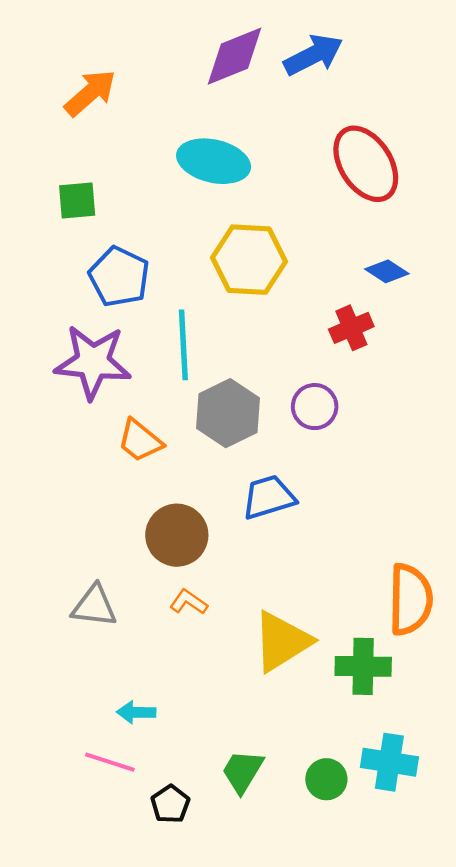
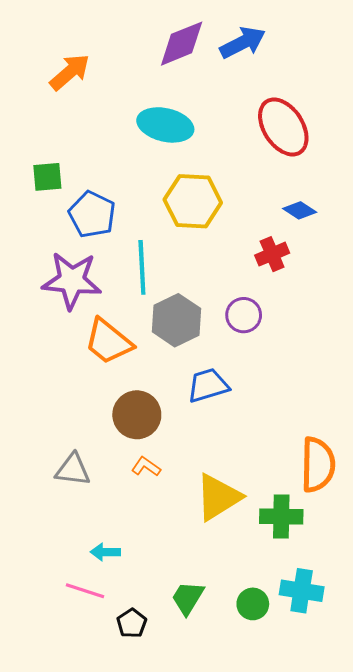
green square: (77, 201) -> (47, 177), moved
orange trapezoid: (140, 441) -> (108, 342), size x1.4

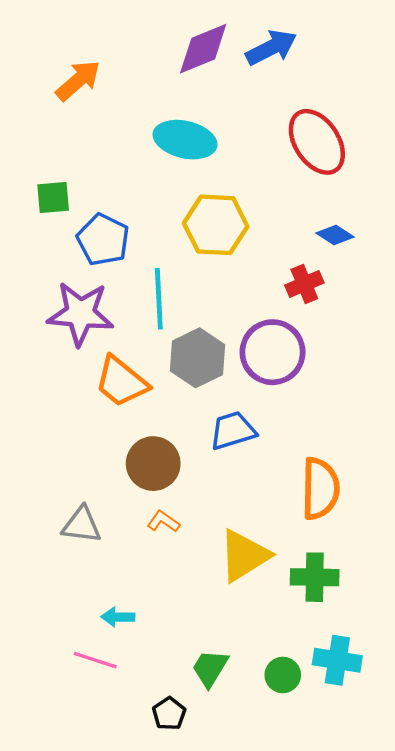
purple circle: (244, 315) -> (273, 352), size x1.6
orange semicircle: (318, 465) -> (320, 489), moved
black pentagon: (132, 623) -> (169, 714), moved

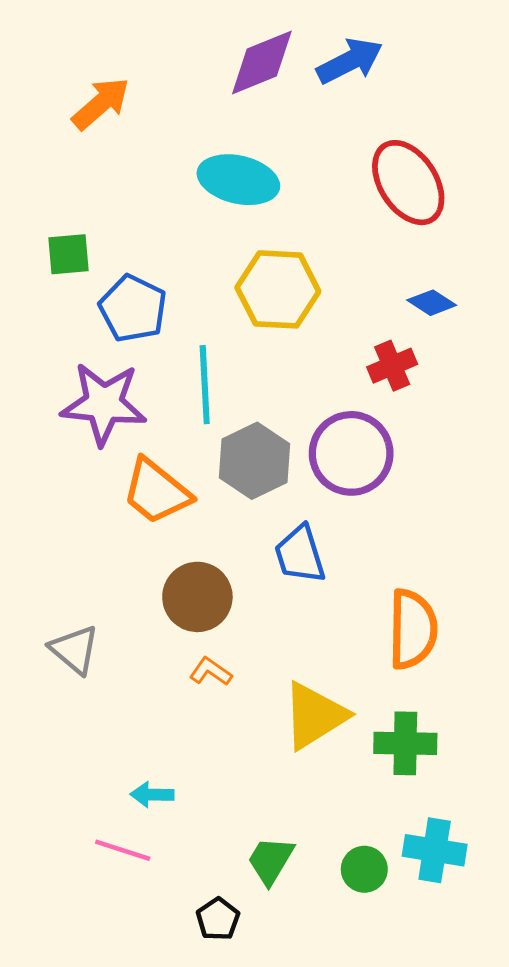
blue trapezoid: (233, 431) -> (300, 554), turned -90
gray triangle: (82, 525) -> (74, 650), moved, turned 33

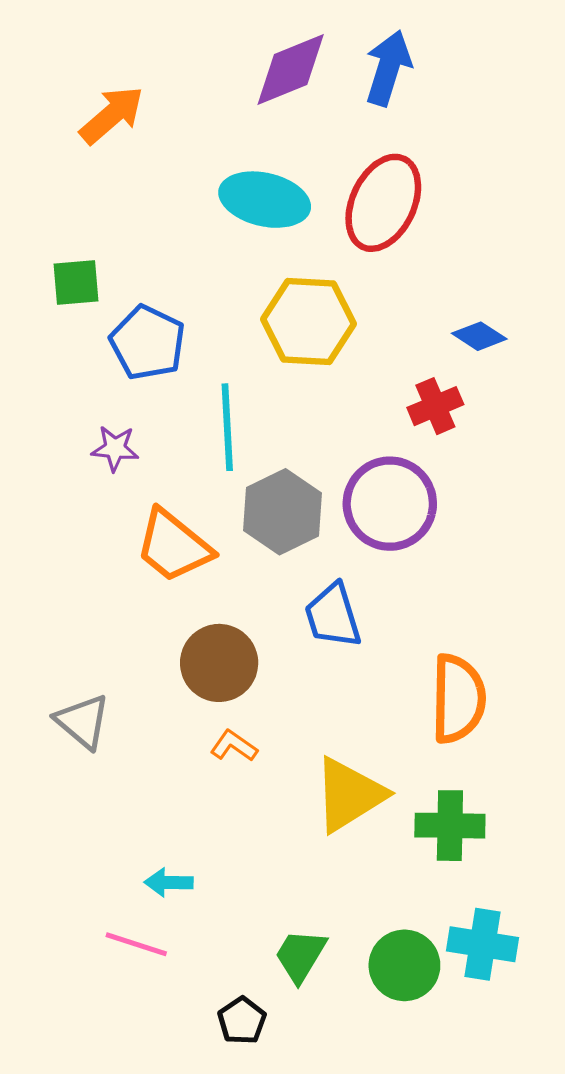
blue arrow: (350, 61) -> (388, 68), turned -46
red ellipse: (408, 183) -> (383, 203), moved, turned 58
purple star: (104, 404) -> (115, 448), size x0.5
green circle: (364, 869) -> (404, 965), size x1.4

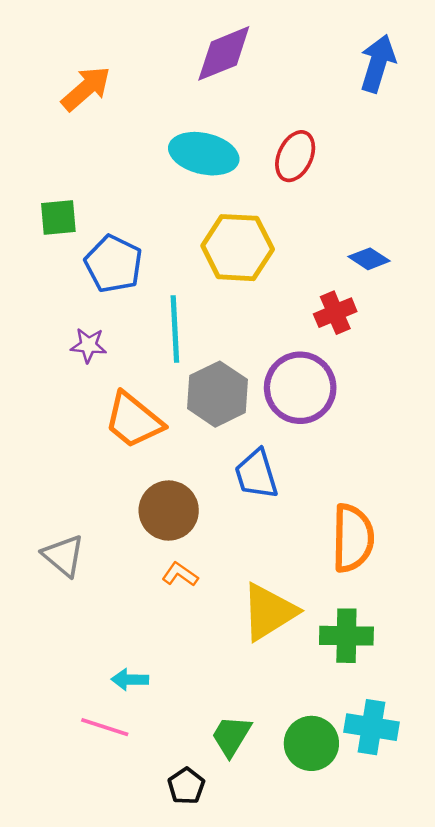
blue arrow: (388, 68) -> (378, 63), moved
red ellipse: (383, 203) -> (295, 156), size x0.7

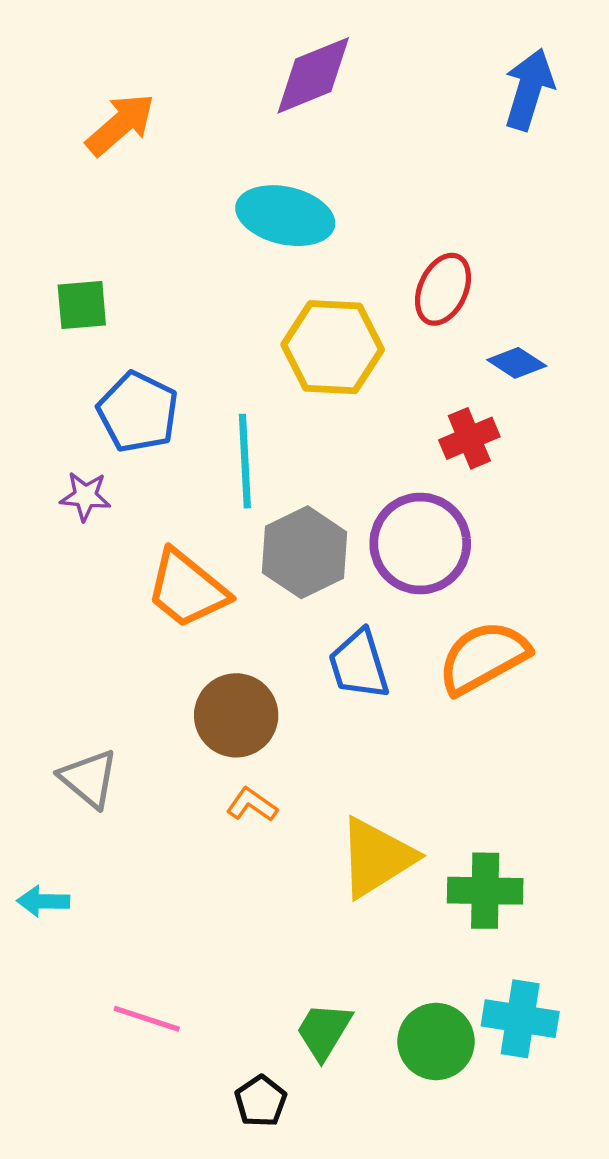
red ellipse: (295, 156) -> (443, 289), moved
blue pentagon: (114, 264) -> (138, 412), moved
purple star: (89, 345) -> (85, 496), moved
orange semicircle: (353, 538) -> (483, 657), moved, turned -120
cyan arrow: (130, 680) -> (43, 901), moved

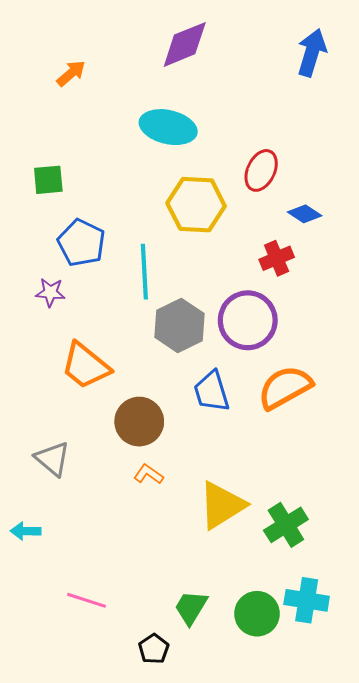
orange arrow: (120, 124) -> (71, 73), size x0.7
orange trapezoid: (187, 589) -> (85, 366), moved
green cross: (485, 891) -> (286, 525), turned -33

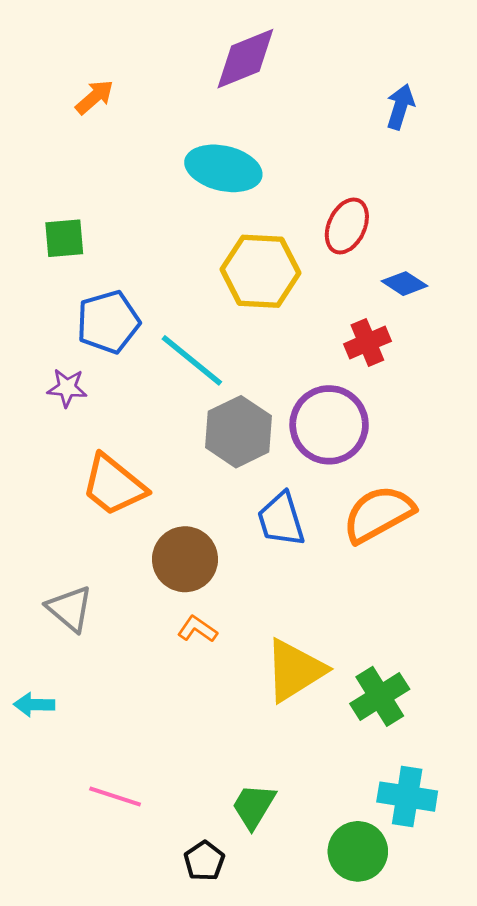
blue arrow: (312, 53) -> (400, 107), moved, size x0.7
blue pentagon: (81, 243) -> (108, 322), turned 30
cyan line: (144, 272) -> (192, 360), turned -48
green circle: (257, 614) -> (358, 851), moved

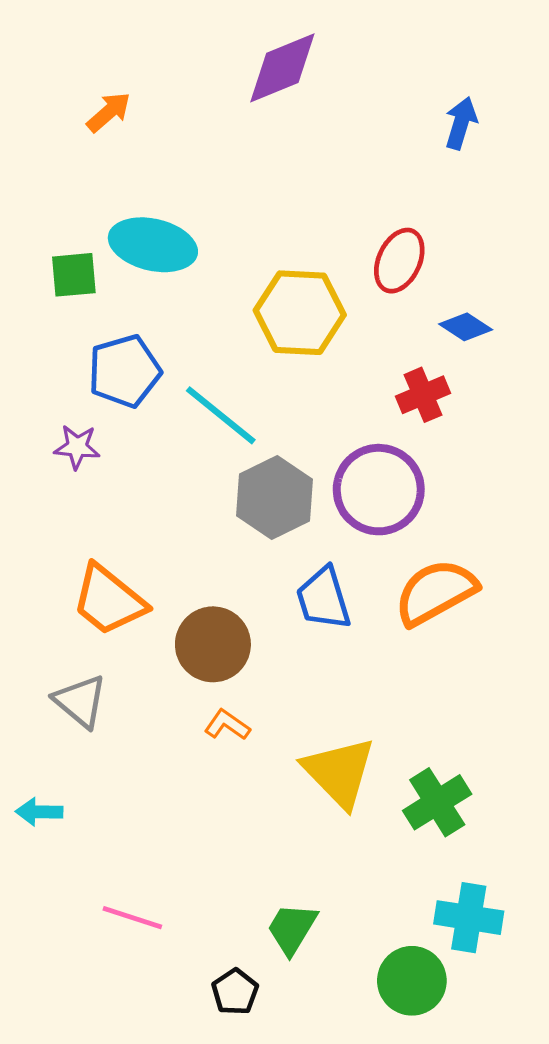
cyan ellipse: (223, 168) -> (153, 245), moved
orange trapezoid: (114, 485) -> (109, 600), moved
yellow triangle: (295, 670) -> (339, 772), turned -42

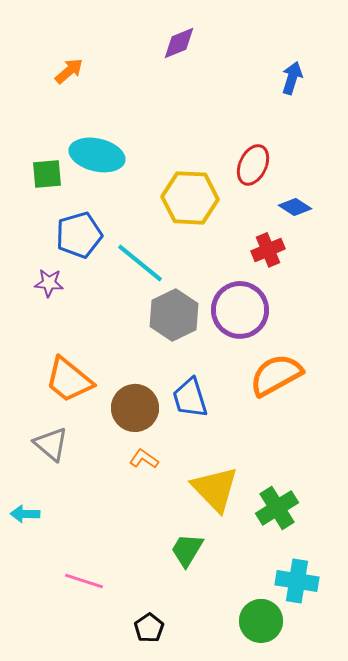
purple diamond: (282, 68) -> (179, 43), size x0.7
blue trapezoid: (323, 599) -> (190, 398), moved
green trapezoid: (292, 929) -> (187, 550), moved

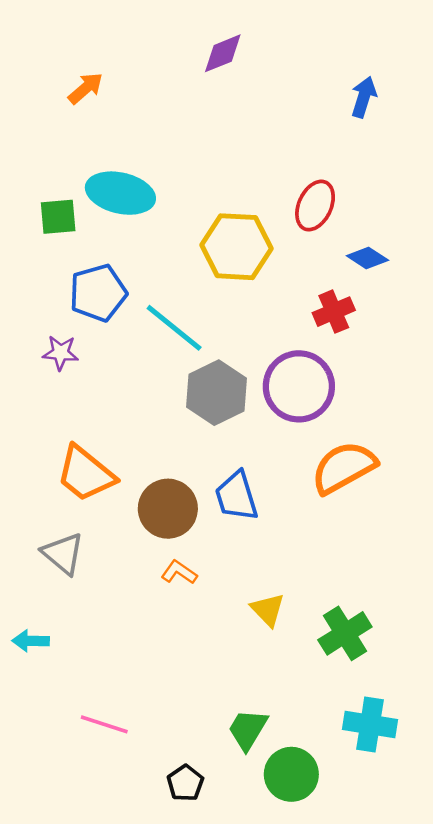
yellow triangle: (215, 489) -> (268, 610), size x0.6
green trapezoid: (187, 550) -> (248, 729), moved
green circle: (261, 621) -> (291, 774), moved

